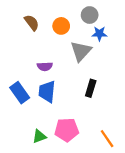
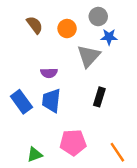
green triangle: (39, 136) -> (35, 155), moved

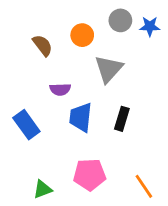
brown semicircle: (35, 25) -> (43, 45), moved
blue star: (109, 37) -> (150, 26), moved
blue trapezoid: (51, 101) -> (81, 117), moved

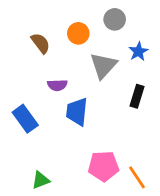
blue star: (150, 26) -> (138, 52), moved, turned -30
black rectangle: (122, 119) -> (137, 96), moved
pink pentagon: (90, 175) -> (103, 166), moved

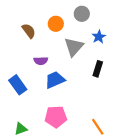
blue trapezoid: (77, 112) -> (55, 80), turned 60
pink pentagon: (103, 166) -> (56, 117), moved
green triangle: (41, 180) -> (21, 129), moved

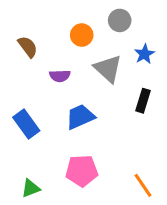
brown semicircle: (29, 31) -> (28, 47), moved
gray triangle: (74, 47) -> (108, 69), turned -30
purple semicircle: (41, 61) -> (60, 76), moved

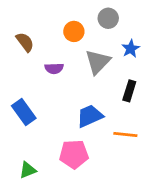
gray triangle: (108, 69) -> (98, 62), turned 32
blue trapezoid: (80, 117) -> (90, 116), moved
orange line: (143, 185) -> (125, 134), moved, turned -50

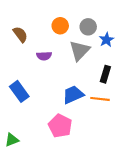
gray circle: (108, 18) -> (88, 27), moved
orange line: (125, 134) -> (100, 99), moved
pink pentagon: (74, 154) -> (60, 126), turned 30
green triangle: (28, 170) -> (12, 140), moved

